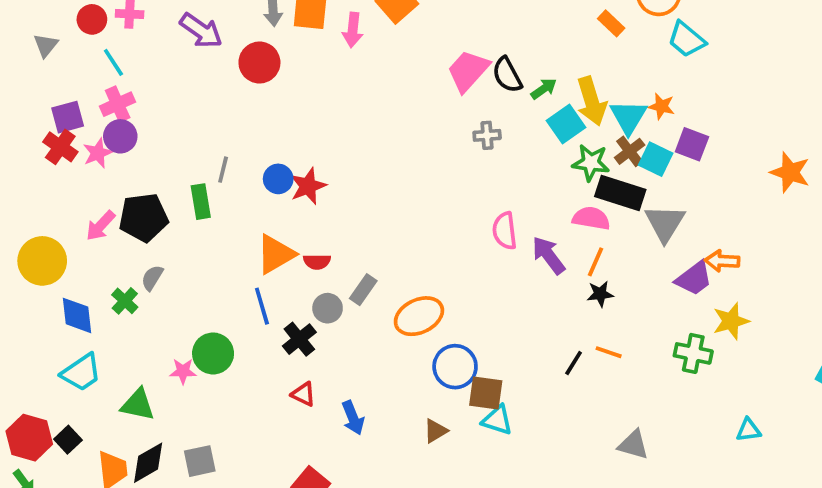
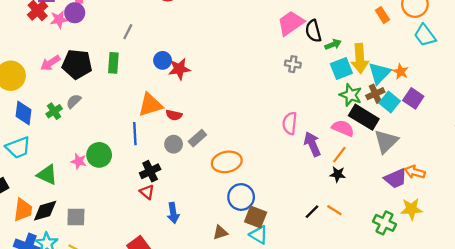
gray line: (223, 170) -> (128, 32), moved
black cross: (299, 339) -> (150, 171), moved

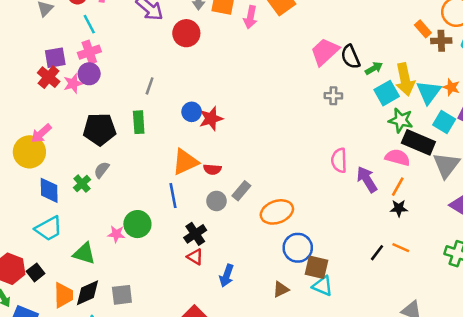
pink arrow: (50, 63) -> (41, 133), moved
brown cross: (375, 94) -> (441, 41), moved, turned 30
blue arrow: (173, 213) -> (227, 276), turned 36

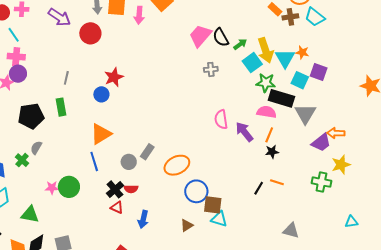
pink cross: (89, 52) -> (16, 57), turned 30
red star: (211, 119) -> (114, 77), moved
red semicircle: (212, 169) -> (131, 189), moved
pink star: (116, 234) -> (52, 188), moved

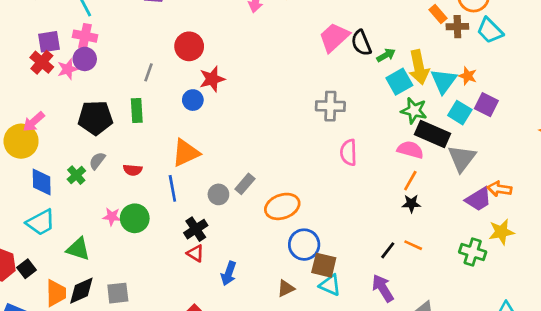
red circle: (90, 33) -> (189, 46), moved
gray cross: (211, 69) -> (330, 106), moved, size x1.5
purple arrow: (244, 132) -> (383, 288), moved
red semicircle: (131, 189) -> (133, 170), moved

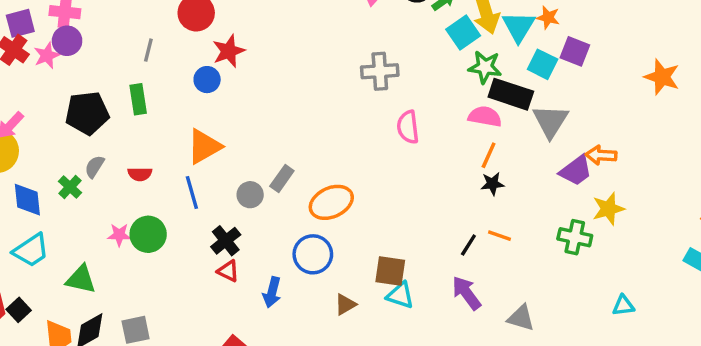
blue circle: (304, 245) -> (313, 254), moved

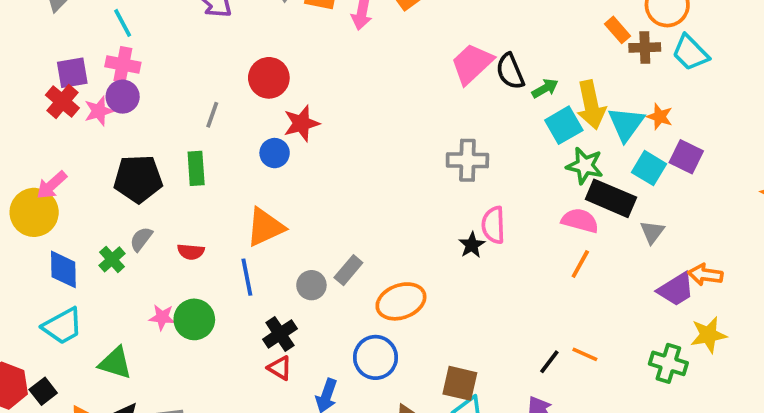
gray triangle: (550, 121) -> (652, 232), size x0.6
black star: (492, 184) -> (472, 245), moved, turned -30

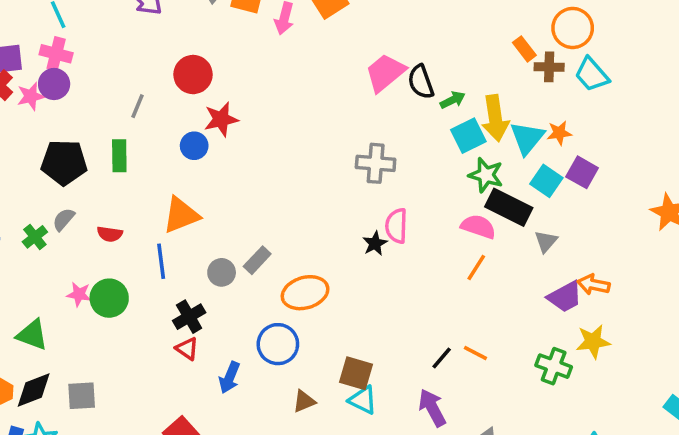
orange star: (660, 117) -> (559, 133), turned -30

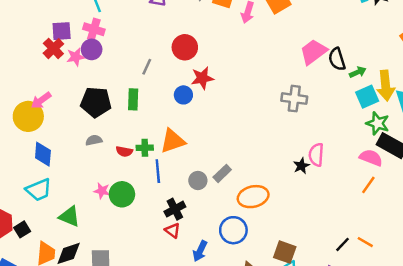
gray cross: (376, 163) -> (294, 99), moved
gray semicircle: (64, 219) -> (94, 140), turned 35
green cross: (35, 237) -> (145, 148), moved, turned 35

